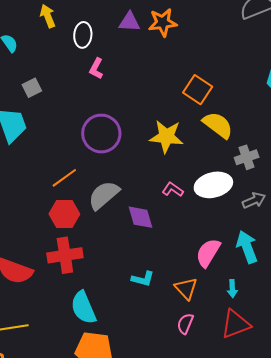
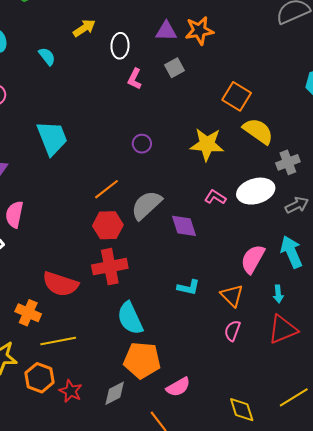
yellow arrow: (48, 16) -> (84, 28), turned 80
gray square: (32, 88) -> (175, 68), moved
purple circle: (101, 134) -> (142, 144), size x0.5

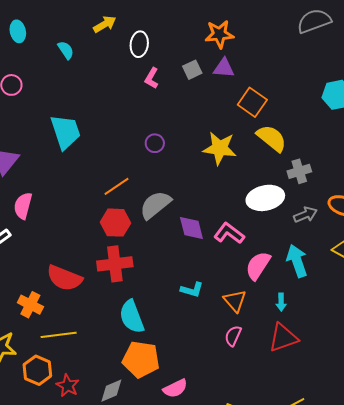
purple triangle: (166, 31) -> (224, 68), moved
pink L-shape: (215, 197) -> (229, 233), moved, size x1.4

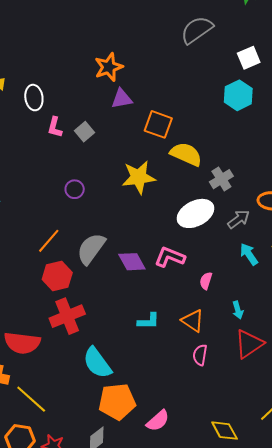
gray square: (192, 70) -> (85, 132), moved
cyan arrow: (297, 261) -> (249, 254), moved, size x0.7
pink semicircle: (258, 266) -> (206, 281), size x0.6
yellow line: (59, 335) -> (31, 399), turned 64

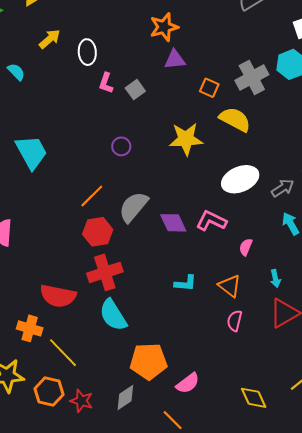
orange square: (158, 124) -> (209, 88), size x0.7
gray cross: (221, 179) -> (252, 77), moved, size x1.4
cyan semicircle: (97, 363) -> (113, 315), moved

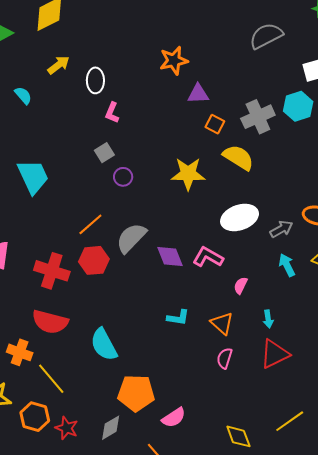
purple triangle: (175, 59) -> (198, 94), moved
gray square: (135, 90) -> (104, 153), moved
red cross: (105, 272) -> (52, 271), moved, turned 32

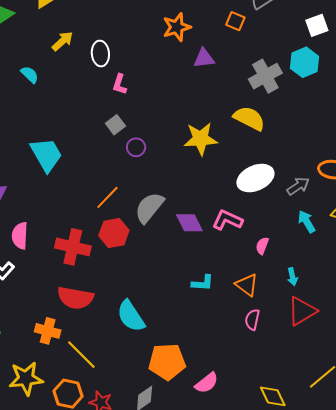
orange square: (215, 124) -> (235, 21), moved

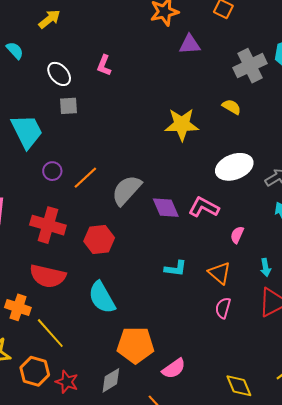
white ellipse: (100, 54) -> (59, 74), moved, turned -40
yellow semicircle: (249, 118) -> (232, 107), size x0.6
gray square: (115, 125) -> (69, 106), moved, turned 30
purple circle: (136, 147) -> (52, 171), moved
red hexagon: (114, 233) -> (99, 239), moved

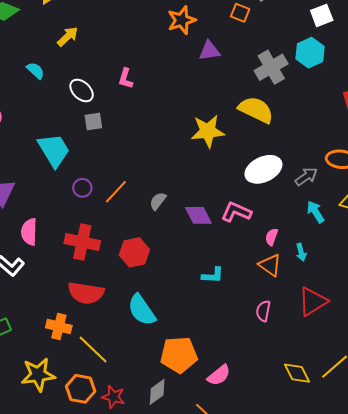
yellow semicircle: (232, 107) -> (256, 110), size x1.8
gray semicircle: (127, 190) -> (158, 201), size x0.6
cyan arrow: (265, 267) -> (301, 252), moved
orange triangle: (220, 273) -> (270, 265), moved
yellow diamond: (239, 386) -> (297, 373), moved

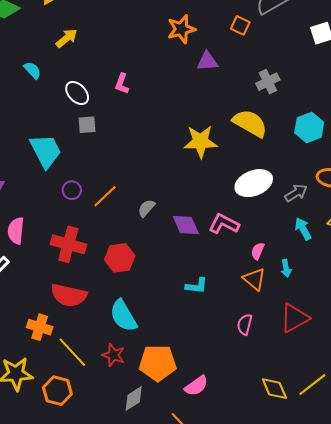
cyan hexagon: (310, 53) -> (309, 128), moved
gray cross: (271, 67) -> (268, 82), size x0.7
red star: (113, 397) -> (113, 355), moved

